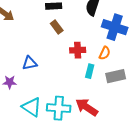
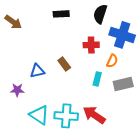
brown rectangle: (57, 27) -> (64, 64), moved
red cross: (78, 50) -> (91, 45), moved

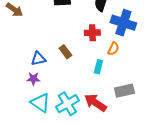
gray rectangle: (123, 84) -> (124, 91), moved
purple star: (17, 90) -> (33, 79), moved
cyan cross: (66, 116) -> (67, 104), turned -35

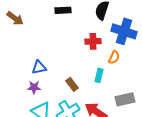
brown rectangle: (65, 52) -> (72, 84), moved

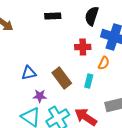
brown rectangle: (72, 84) -> (62, 78), moved, size x1.5
purple star: (34, 87) -> (40, 96), moved

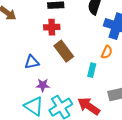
red cross: (83, 47) -> (52, 27), moved
brown rectangle: (62, 78) -> (64, 51), moved

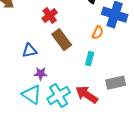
red cross: (52, 27) -> (50, 16), turned -35
orange semicircle: (107, 52) -> (98, 33), moved

